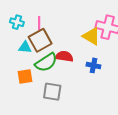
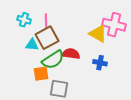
orange square: (25, 77) -> (41, 74), moved

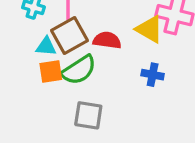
red semicircle: (71, 54) -> (107, 40), moved
orange square: (41, 74) -> (51, 72), moved

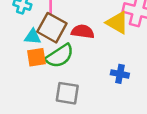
brown square: (70, 36) -> (52, 28), turned -32
blue cross: (153, 75) -> (120, 74), moved

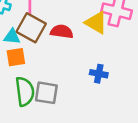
green semicircle: (60, 56) -> (25, 92), moved, turned -64

